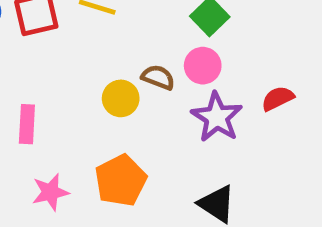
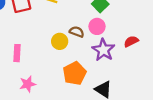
orange pentagon: (121, 180) -> (75, 73), moved

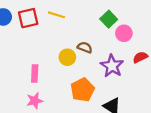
pink circle: (97, 26) -> (124, 33), moved
pink rectangle: (17, 53) -> (35, 74), moved

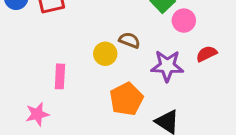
purple star: (112, 66) -> (167, 66), turned -30
pink star: (35, 101) -> (37, 114), moved

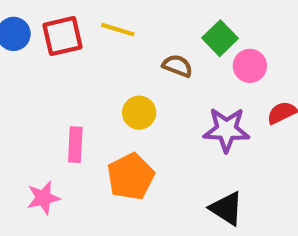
brown semicircle: (129, 40) -> (177, 66), moved
orange pentagon: (126, 99) -> (131, 177), moved

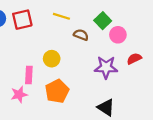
yellow line: (118, 30) -> (61, 16), moved
yellow circle: (139, 113) -> (52, 59), moved
pink star: (43, 198) -> (19, 95), moved

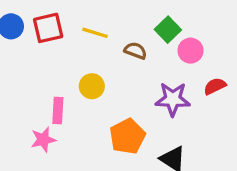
yellow line: (61, 16) -> (95, 33), moved
orange pentagon: (57, 91) -> (127, 136), moved

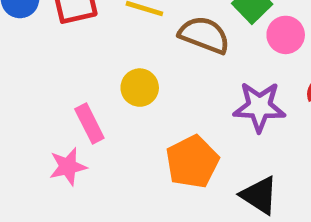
brown semicircle: (136, 51) -> (204, 35), size x1.5
pink rectangle: (58, 110) -> (89, 123), turned -30

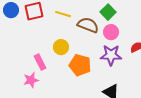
pink circle: (286, 35) -> (111, 32), moved
orange pentagon: (192, 162) -> (80, 65), moved, turned -30

